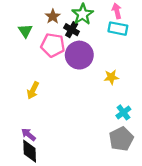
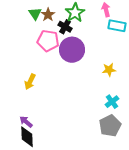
cyan rectangle: (118, 29) -> (117, 26), moved
green triangle: (25, 31) -> (35, 14), moved
yellow star: (111, 77) -> (109, 70), moved

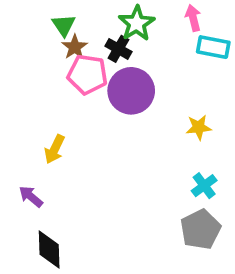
brown star: (48, 15) -> (75, 47), moved
purple arrow: (26, 122) -> (31, 197), moved

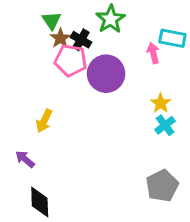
pink arrow: (193, 18) -> (153, 53), moved
black cross: (118, 49) -> (81, 40), moved
yellow star: (199, 127) -> (161, 103), turned -30
cyan cross: (204, 186) -> (165, 125), moved

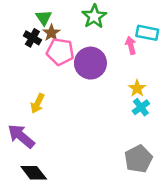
black cross: (81, 40) -> (32, 38), moved
purple arrow: (25, 159) -> (21, 136), size x1.6
black diamond: (40, 202) -> (34, 173), turned -36

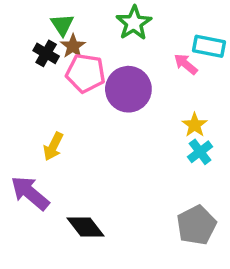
pink arrow: (131, 45) -> (186, 64), turned -36
black diamond: (34, 173) -> (85, 227), moved

